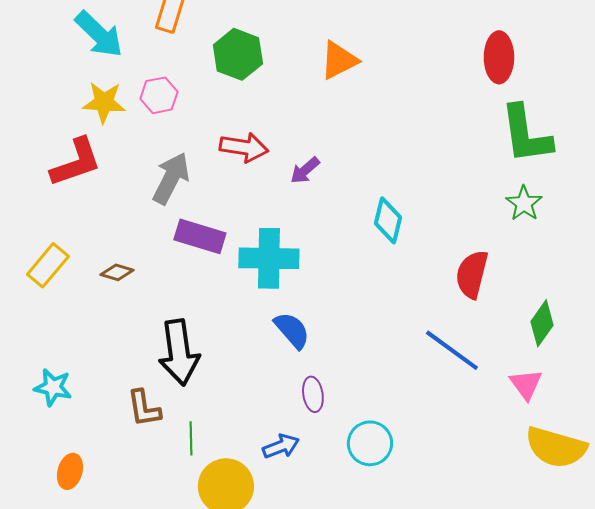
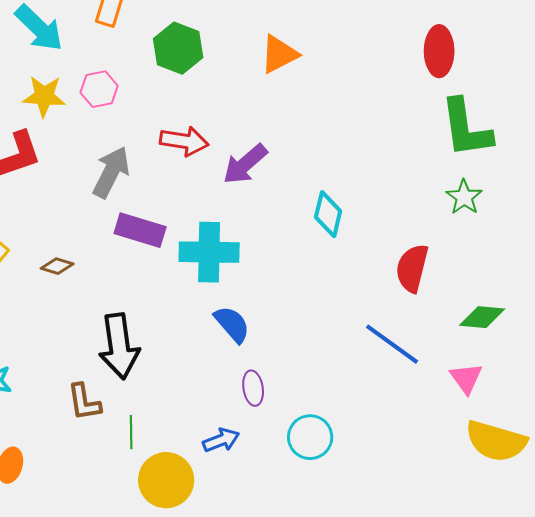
purple arrow: (305, 170) -> (245, 164), size x1.5
green diamond: (542, 323) -> (482, 317), turned 60

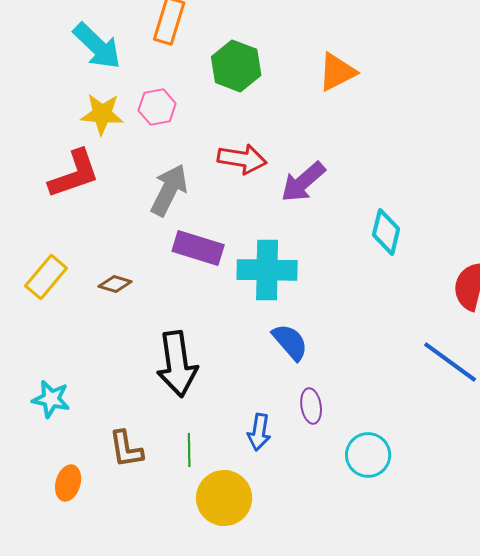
brown L-shape: (84, 402) -> (126, 449), moved
blue arrow: (221, 440) -> (259, 432), moved, turned 120

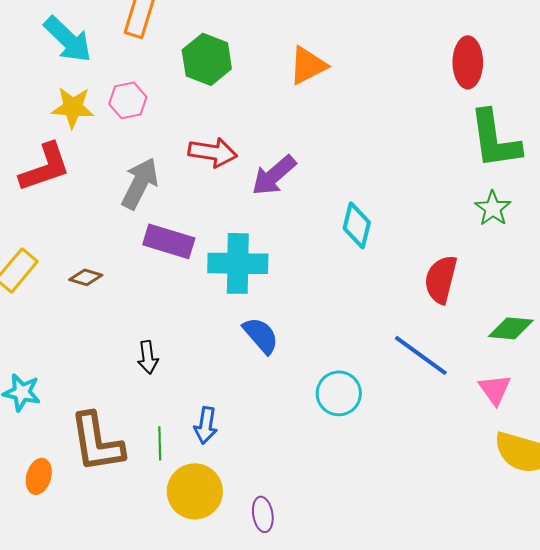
black arrow: (177, 364) -> (148, 357), size x0.5
purple ellipse: (311, 406) -> (263, 514), moved
blue arrow: (259, 432) -> (206, 425), moved
brown L-shape: (126, 449) -> (97, 442), size x1.6
cyan circle: (368, 455) -> (339, 393), moved

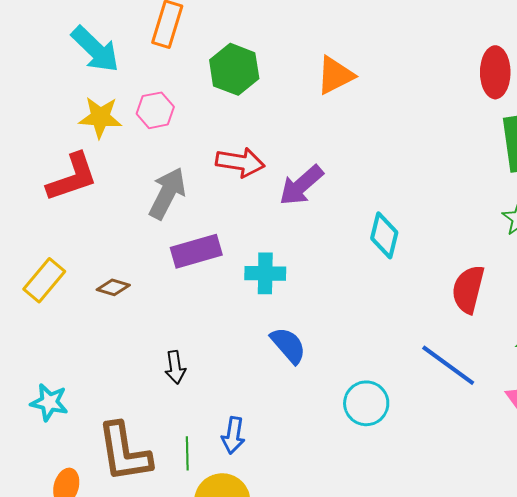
purple rectangle: (169, 241) -> (196, 251), turned -33
cyan cross: (238, 263) -> (265, 273), size x0.7

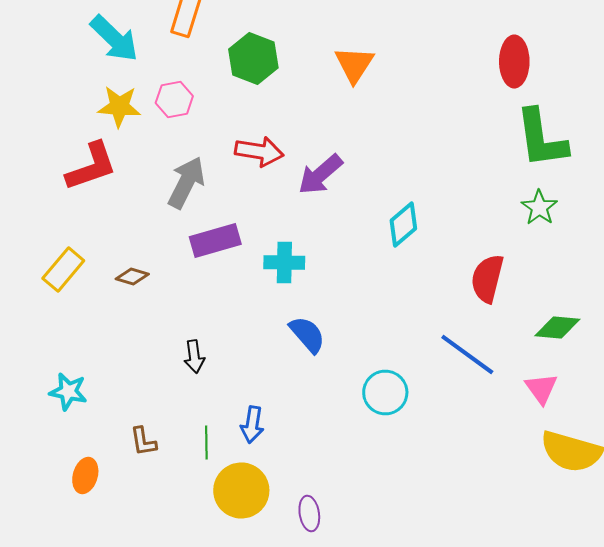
orange triangle: (335, 75) -> (354, 64), turned -30
cyan diamond: (384, 235) -> (403, 224), turned 36
brown L-shape: (124, 452) -> (143, 442), size x0.5

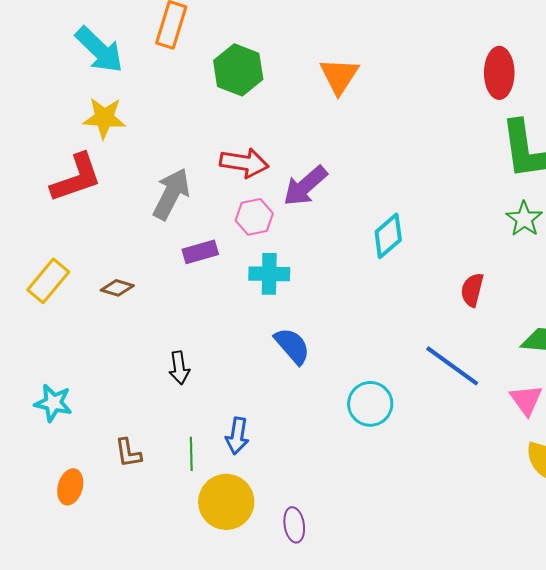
pink hexagon: (174, 100) -> (254, 217), moved
purple rectangle: (215, 240) -> (200, 252), size x0.7
red semicircle: (487, 278) -> (472, 290), size x0.7

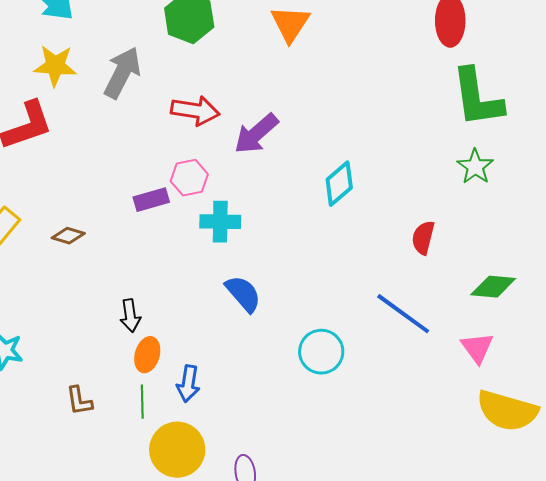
gray arrow: (171, 194) -> (122, 73), moved
pink hexagon: (254, 217) -> (189, 178), moved
orange ellipse: (70, 487) -> (147, 355), moved

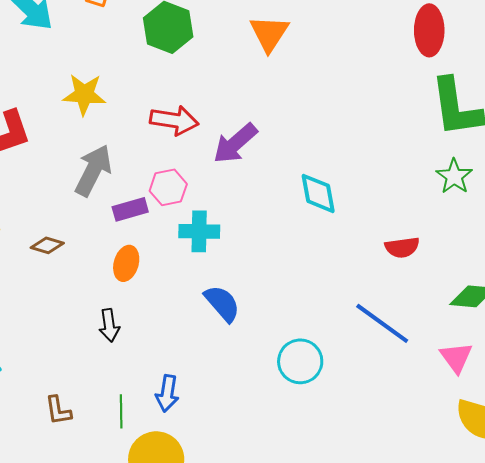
yellow star: (55, 66) -> (84, 94), moved
gray arrow: (122, 73) -> (93, 170), moved
cyan diamond: (339, 184) -> (318, 193), turned -60
red semicircle: (423, 238) -> (402, 247), turned -112
orange ellipse: (147, 355) -> (126, 263), moved

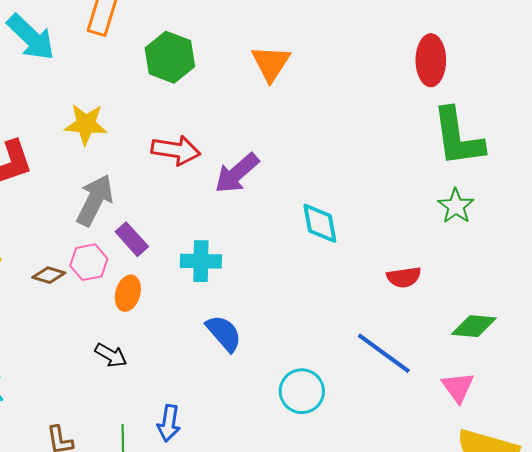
pink hexagon: (168, 187) -> (89, 262), moved
purple rectangle: (130, 209) -> (132, 239), turned 64
black arrow: (109, 325) -> (111, 355), turned -52

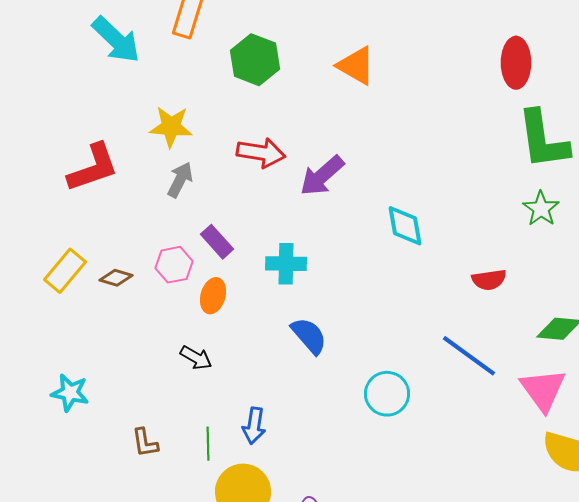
orange triangle: (271, 63) -> (356, 66), turned -33
gray arrow: (95, 200) -> (180, 180), moved, size x0.7
brown diamond: (49, 275) -> (116, 278), moved
pink triangle: (458, 387) -> (543, 390), size x1.4

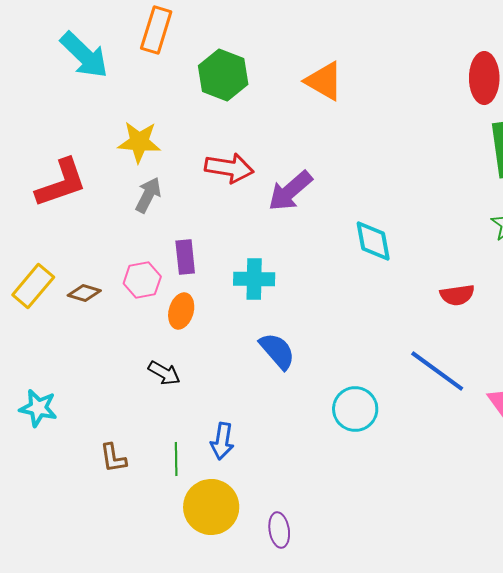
purple rectangle: (217, 242) -> (185, 257), turned 36

